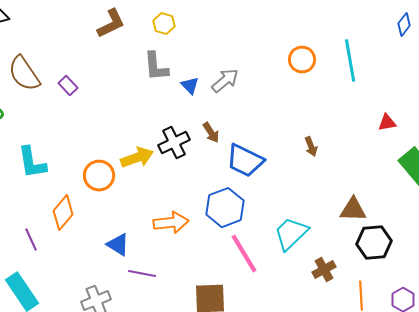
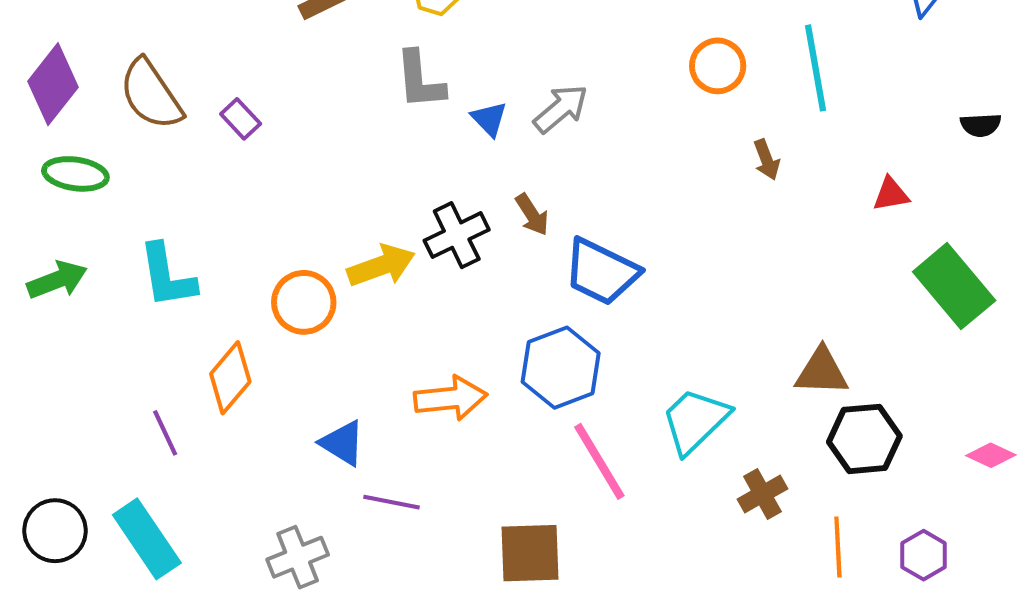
brown arrow: (311, 147) -> (767, 160), moved

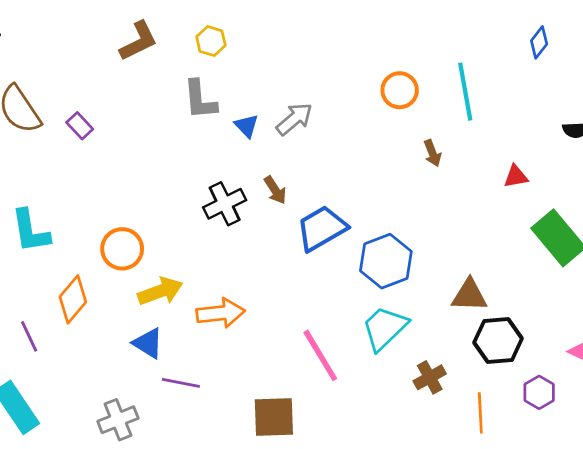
yellow arrow: (381, 266) -> (160, 291), moved
blue trapezoid: (601, 272) -> (322, 228), turned 124
blue hexagon: (561, 368) -> (386, 261), moved
purple hexagon: (924, 555) -> (539, 392), moved

